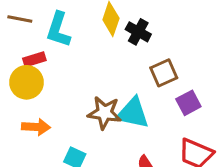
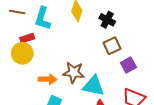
black cross: (138, 32) -> (107, 20), moved
cyan triangle: (133, 113) -> (93, 86), moved
orange arrow: (36, 127) -> (48, 79), moved

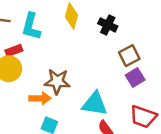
brown square: (112, 46) -> (129, 56), moved
brown star: (74, 72) -> (57, 81), moved

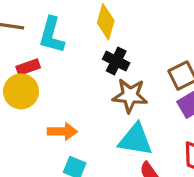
black cross: (108, 25) -> (116, 61), moved
brown star: (57, 81) -> (130, 96), moved

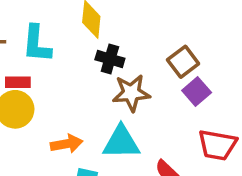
red rectangle: (28, 67) -> (18, 82), turned 30
cyan triangle: (136, 140) -> (121, 142), moved

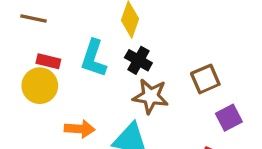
cyan L-shape: (37, 44) -> (94, 58), moved
purple square: (197, 92) -> (229, 118), moved

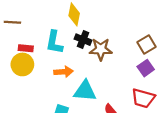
brown square: (205, 79) -> (146, 44), moved
brown star: (151, 96) -> (101, 49), moved
orange arrow: (80, 129) -> (63, 72), moved

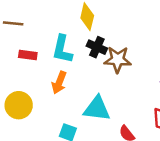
yellow circle: (22, 64) -> (19, 105), moved
orange arrow: (63, 72) -> (59, 83), moved, turned 114

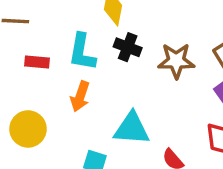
brown star: (118, 60) -> (176, 61), moved

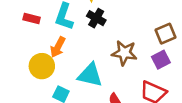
brown star: (176, 61) -> (124, 53), moved
yellow circle: (28, 129) -> (42, 66), moved

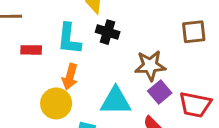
brown square: (165, 34) -> (194, 32), turned 30
purple square: (161, 60) -> (160, 92), moved

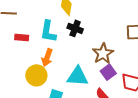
brown star: (150, 66) -> (103, 53), turned -30

